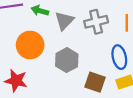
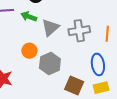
orange circle: (30, 45) -> (29, 51), moved, size x0.6

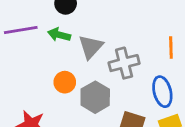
gray cross: (79, 31) -> (124, 63), moved

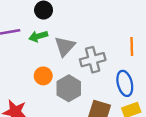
green arrow: (59, 35) -> (38, 36), turned -30

